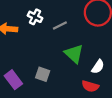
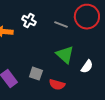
gray line: (60, 26) -> (61, 25), moved, turned 48
red semicircle: (90, 86) -> (57, 85), moved

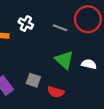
white semicircle: (87, 67) -> (89, 64), moved, turned -112

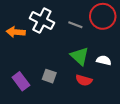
white cross: (26, 24) -> (42, 20), size x1.6
red semicircle: (56, 92) -> (84, 80), moved

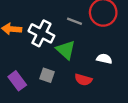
white cross: (42, 20) -> (41, 33), moved
green triangle: (80, 56) -> (66, 50), moved

